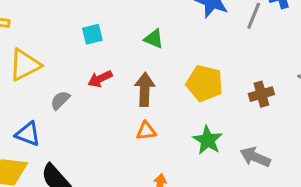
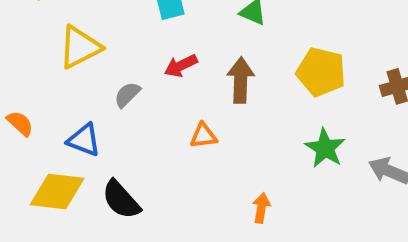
orange triangle: (146, 131) -> (204, 136), moved

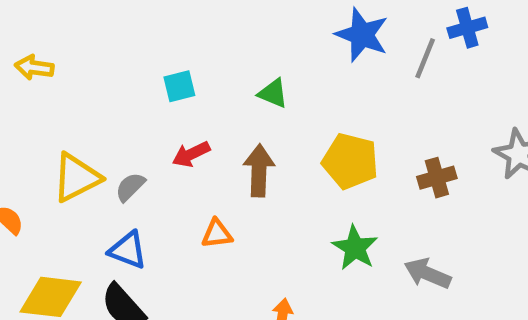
yellow triangle: (80, 47) -> (76, 178), moved
blue triangle: (84, 140) -> (128, 250), moved

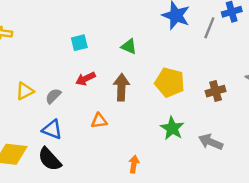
yellow triangle: (76, 178) -> (25, 91), size x0.7

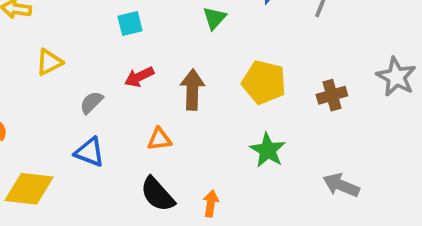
green triangle: (129, 46) -> (214, 18), moved, turned 49
yellow triangle: (25, 91) -> (49, 62), moved
gray arrow: (211, 142) -> (341, 185), moved
black semicircle: (50, 159) -> (158, 194), moved

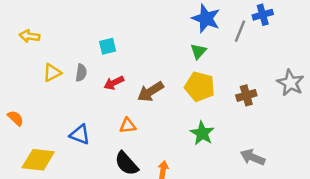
green triangle: (214, 18) -> (198, 51), moved
brown arrow: (192, 90) -> (150, 92), turned -124
gray semicircle: (91, 102) -> (81, 73), moved, turned 144

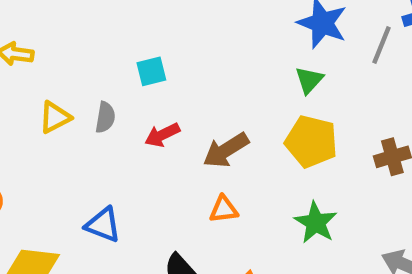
orange triangle: (128, 126) -> (224, 209), moved

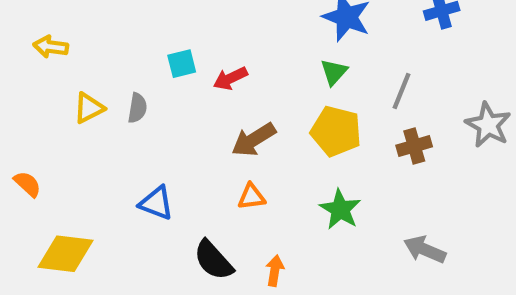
gray line: (381, 45) -> (402, 91), moved
red arrow: (162, 135) -> (230, 78), moved
blue triangle: (103, 225) -> (156, 203), moved

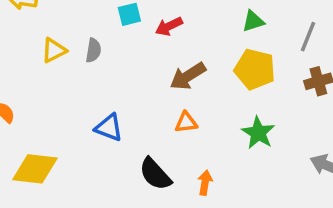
green triangle: (334, 72) -> (253, 21), turned 30

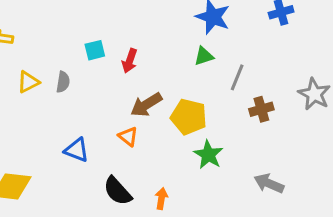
red arrow: (169, 26) -> (130, 61), turned -45
gray line: (308, 37) -> (237, 77), moved
yellow pentagon: (255, 69) -> (189, 117), moved
orange triangle: (186, 122) -> (128, 136), moved, turned 45

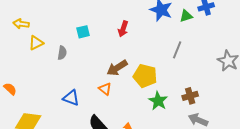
green triangle: (204, 56) -> (186, 16), moved
red arrow: (130, 61) -> (123, 29), moved
yellow triangle: (28, 82) -> (36, 43), moved
brown cross: (261, 109) -> (190, 96), moved

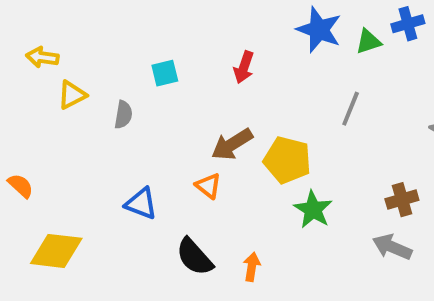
brown cross: (190, 96) -> (402, 200), moved

